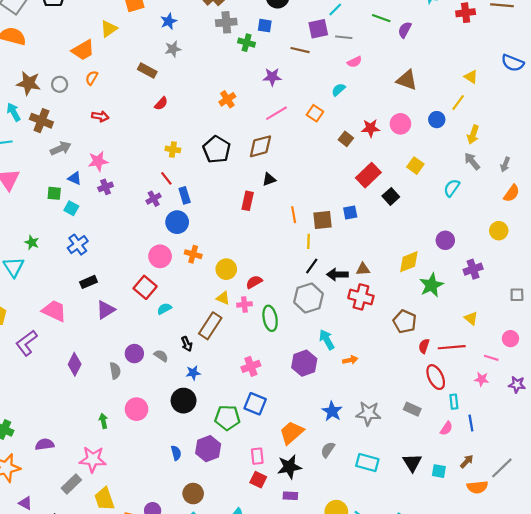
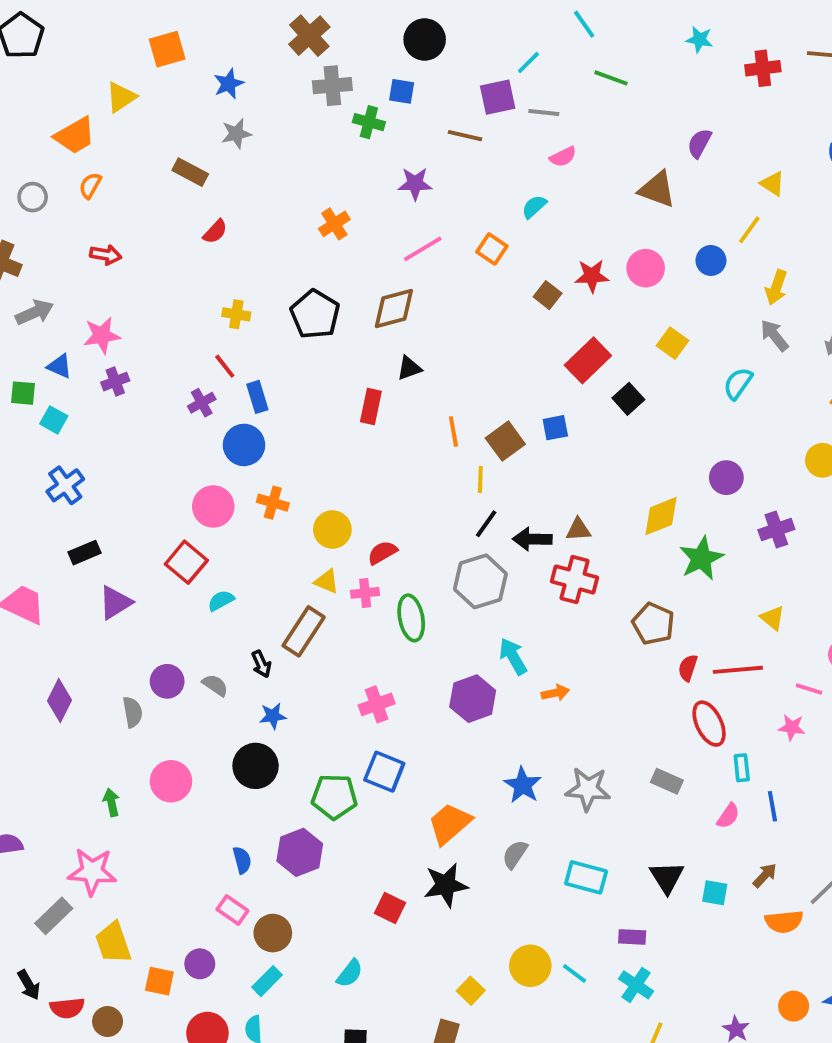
purple semicircle: (405, 30) -> (699, 143), moved
brown square: (322, 220) -> (505, 441), turned -30
pink rectangle: (257, 456) -> (232, 910), moved, turned -49
purple rectangle: (290, 496) -> (632, 937), moved

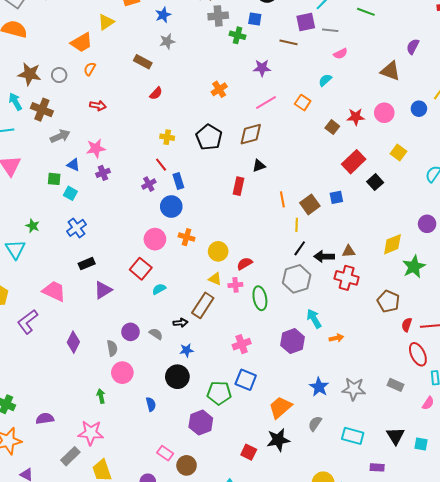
black arrow: (261, 664) -> (180, 323), turned -72
pink circle: (171, 781) -> (122, 373), moved
blue semicircle: (242, 860) -> (151, 404), moved

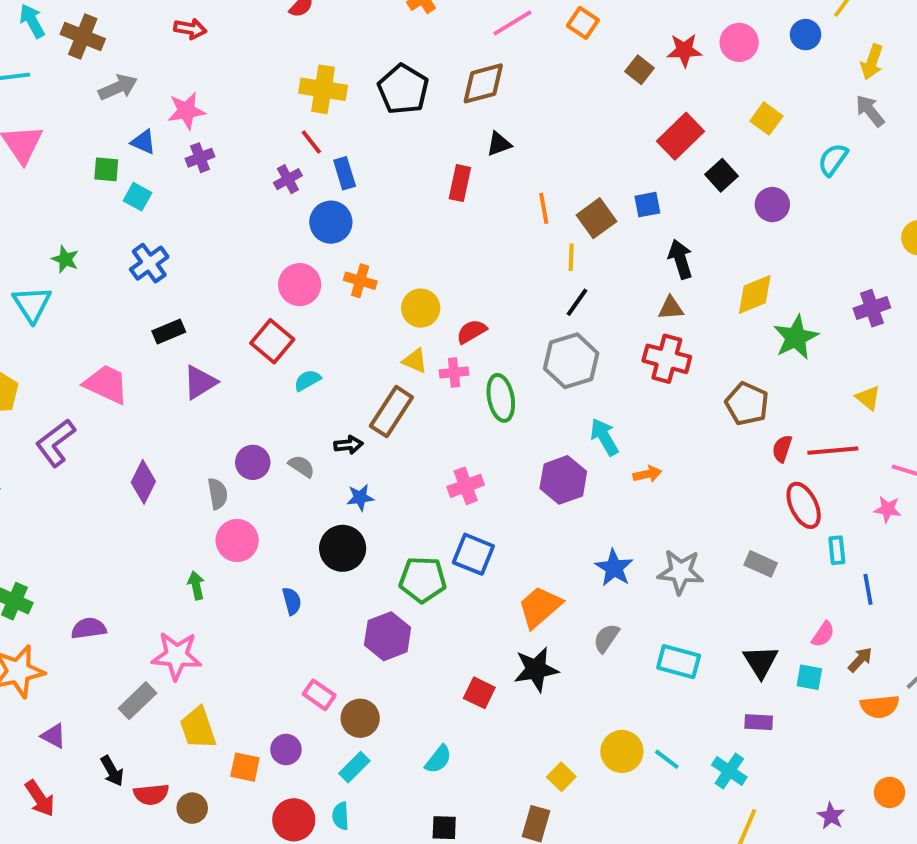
yellow cross: (167, 137) -> (323, 89), size x1.6
purple circle: (427, 224) -> (772, 205), moved
black arrow: (324, 256) -> (681, 259), moved, turned 72
pink semicircle: (428, 403) -> (823, 634), moved
purple rectangle: (377, 467) -> (759, 722), moved

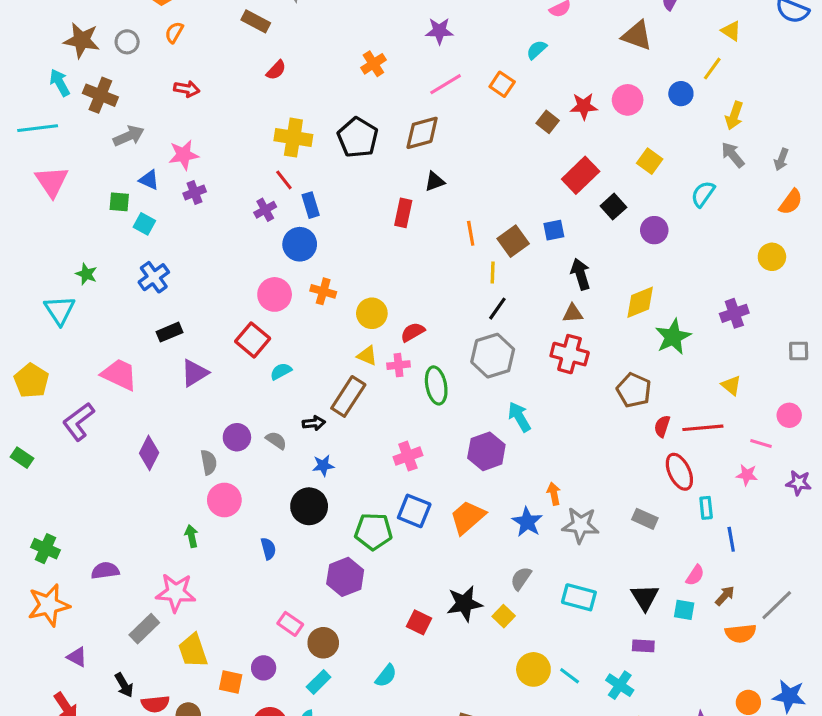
orange arrow: (647, 474) -> (554, 494), moved, turned -90
orange trapezoid: (540, 607) -> (468, 517), moved
yellow square: (561, 777) -> (504, 616), moved

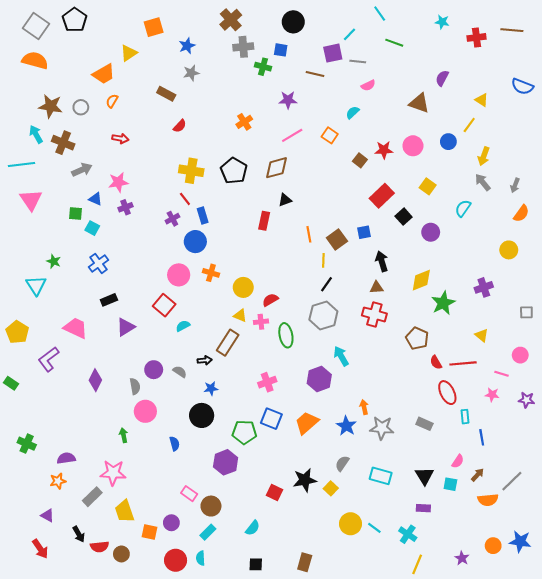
red semicircle: (662, 426) -> (436, 362), turned -48
orange star: (49, 605) -> (58, 481), moved, size x0.6

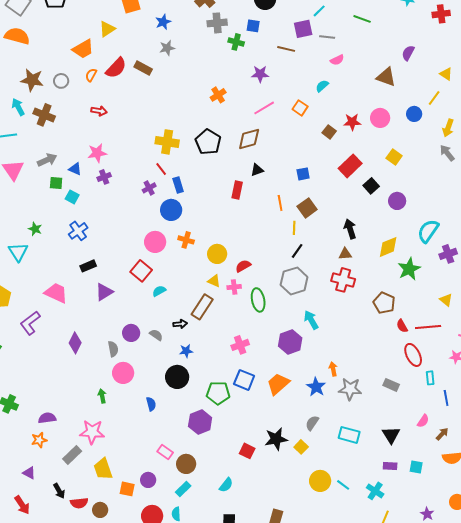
red semicircle: (180, 126) -> (116, 68), moved, size x1.6
gray arrow: (82, 170) -> (47, 160), moved
cyan semicircle: (463, 208) -> (428, 231), moved, size x1.4
blue square: (364, 232) -> (303, 174), moved
cyan square: (450, 484) -> (416, 467), moved

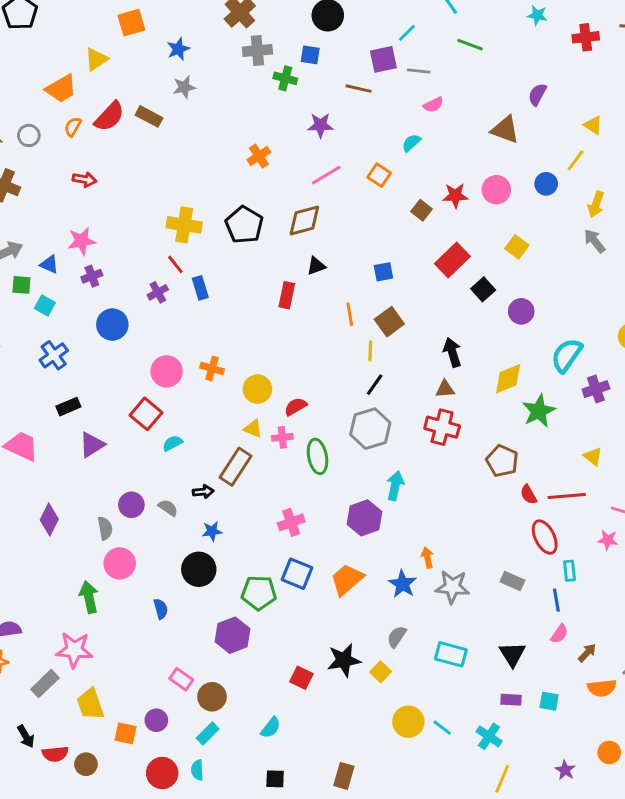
blue circle: (171, 210) -> (112, 325), moved
cyan arrow: (311, 320) -> (395, 486), turned 42
green arrow: (102, 396) -> (89, 597), size x1.5
blue line: (446, 398) -> (556, 600), moved

